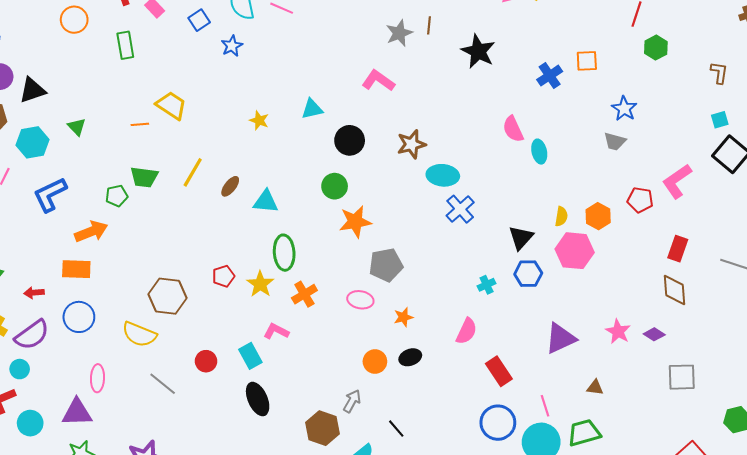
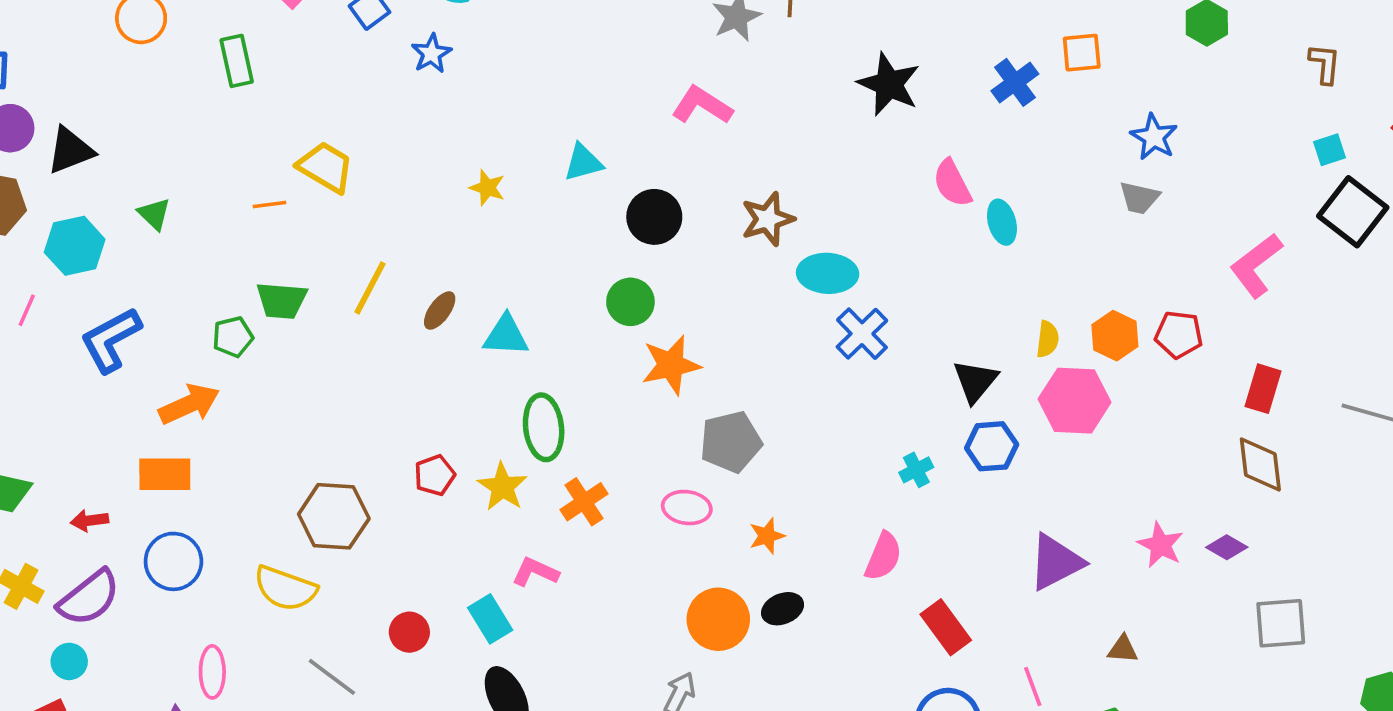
black star: (478, 51) -> (889, 84), moved
red pentagon: (640, 200) -> (1179, 335), moved
orange circle: (375, 362) -> (718, 619), size x1.4

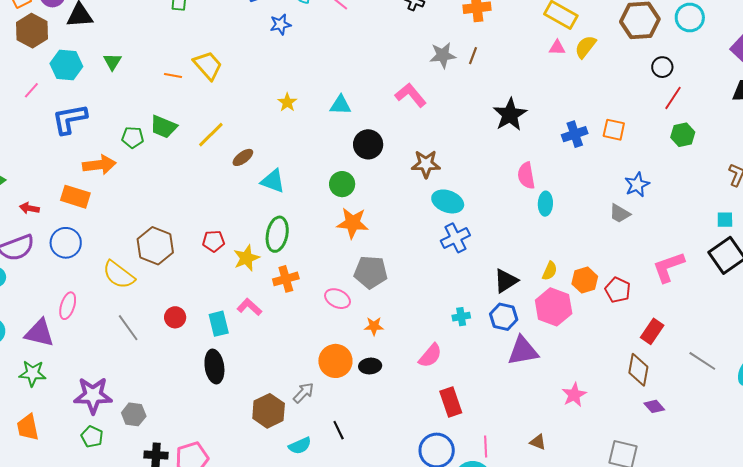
purple diamond: (1227, 547) -> (654, 406), moved
purple triangle: (1056, 562) -> (523, 351), moved

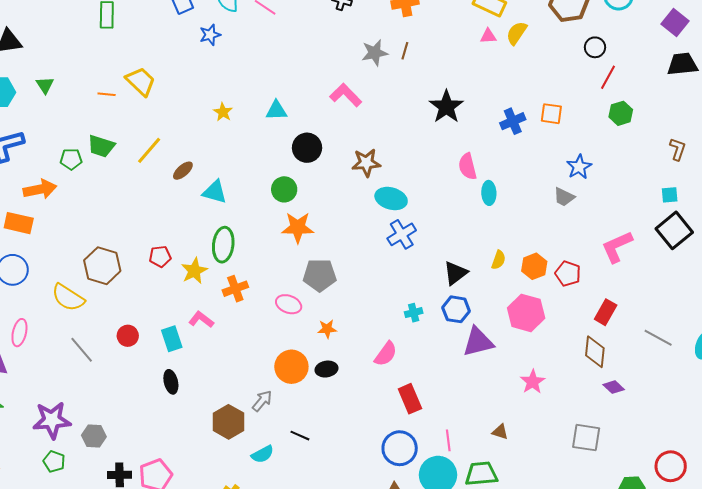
pink hexagon: (554, 307) -> (526, 313), moved
black ellipse: (214, 367) -> (171, 382), size x0.7
black line: (339, 430) -> (300, 436), turned -36

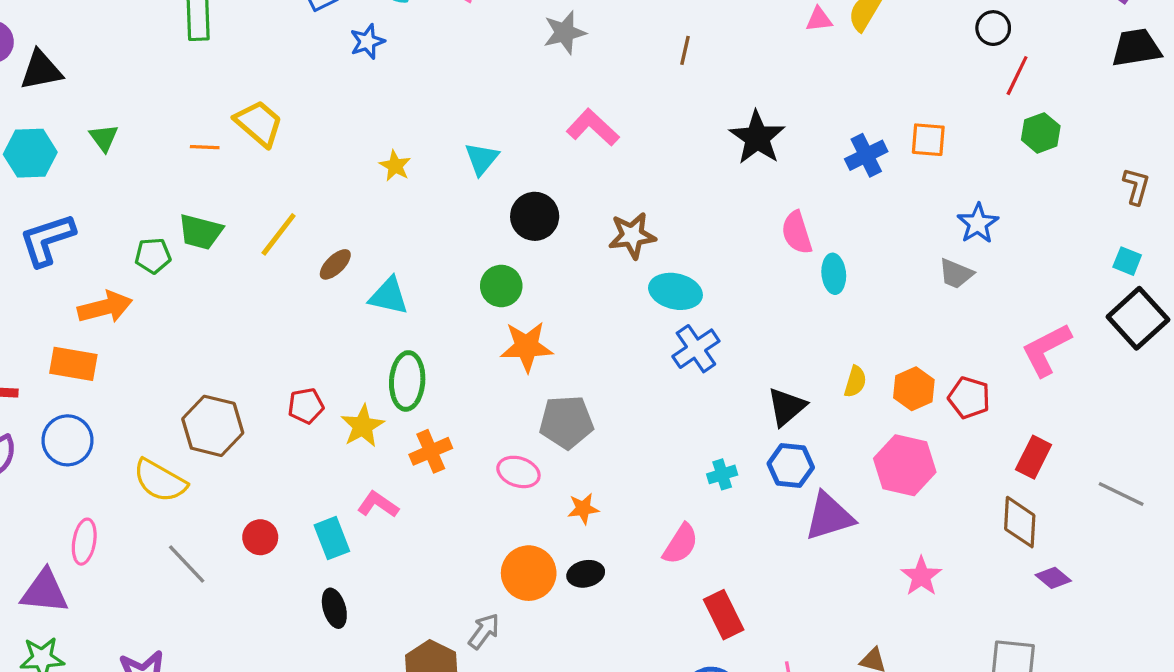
gray star: (375, 53) -> (565, 33), moved
cyan triangle: (276, 111) -> (482, 159), turned -45
cyan square: (670, 195) -> (1127, 261), turned 30

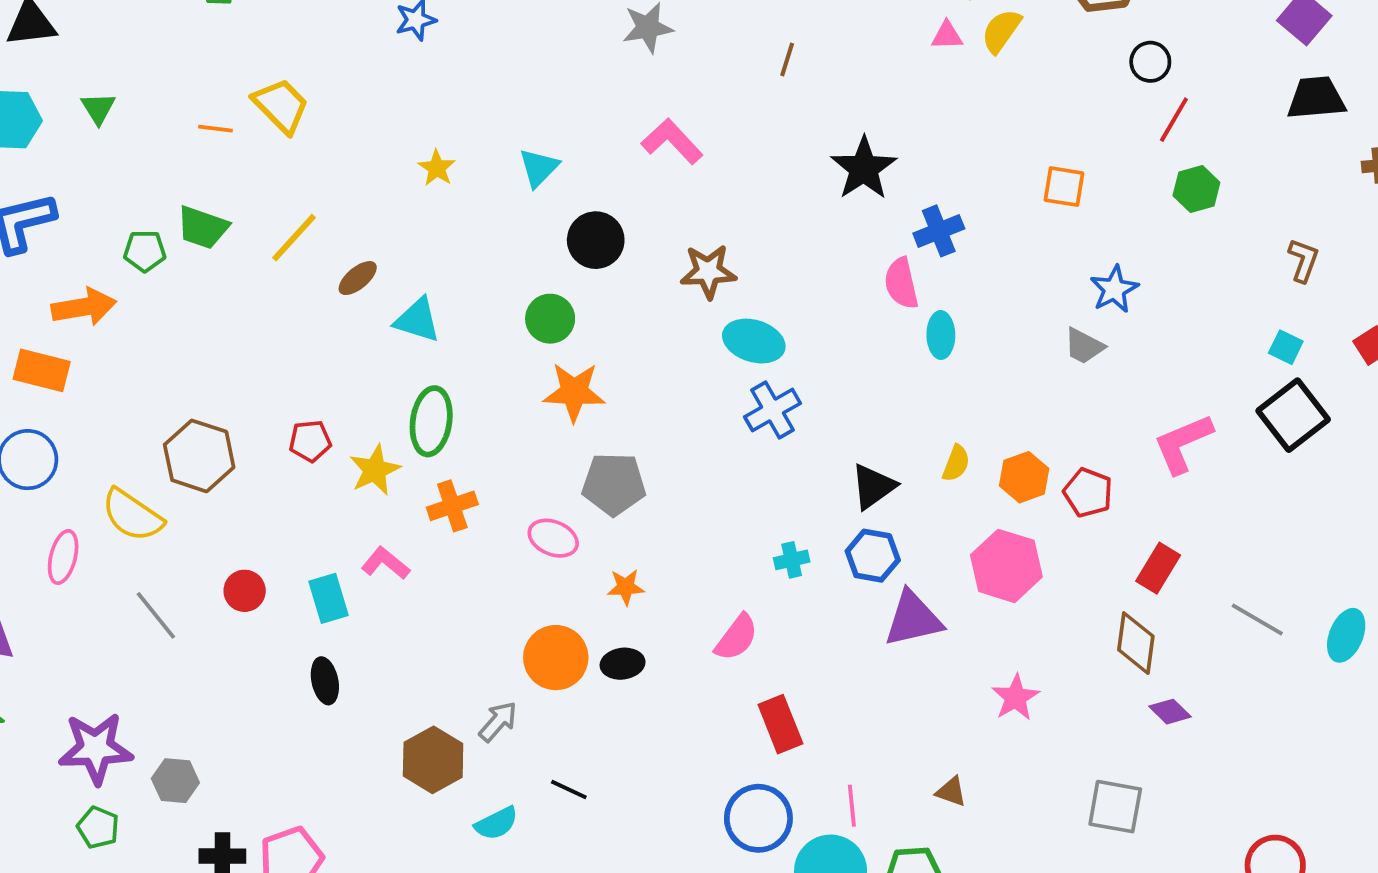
blue cross: (866, 155) -> (939, 231), moved
pink ellipse: (84, 542) -> (63, 557), moved

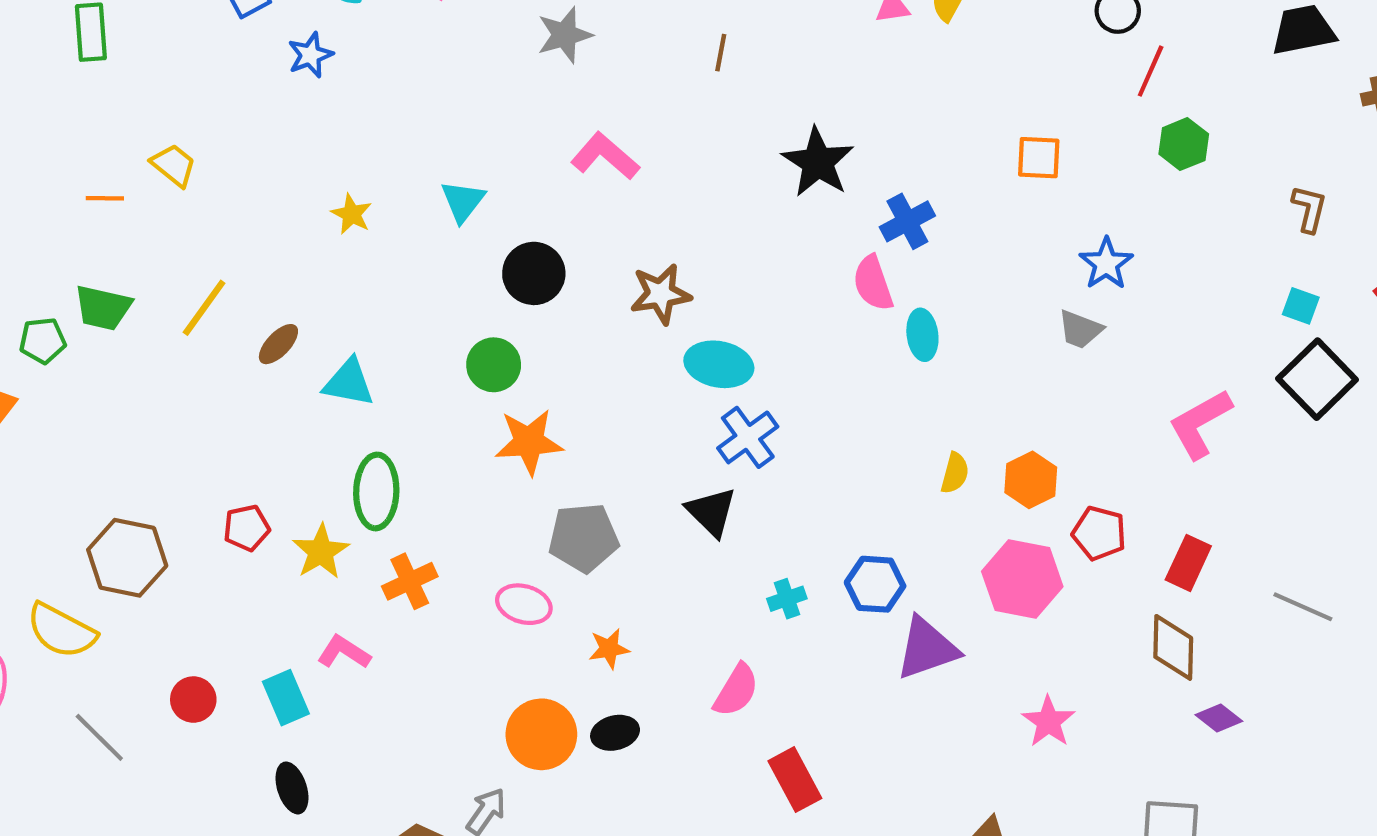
yellow trapezoid: (281, 106) -> (174, 165), size x0.7
black triangle: (873, 486) -> (711, 512), moved, turned -33
red pentagon: (1088, 493) -> (1099, 533), moved

